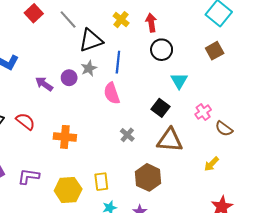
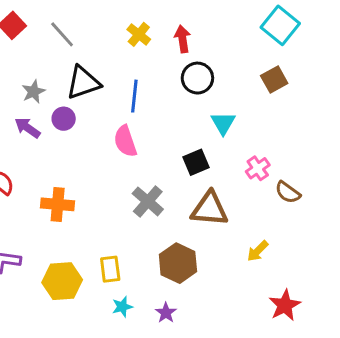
black triangle: (91, 40) -> (83, 83), moved
gray star: (89, 68) -> (33, 92), moved
black square: (161, 108) -> (196, 162), turned 30
gray cross: (127, 135) -> (148, 201), size x1.5
yellow arrow: (211, 164) -> (258, 251), moved

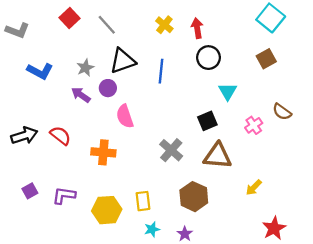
pink semicircle: (125, 141) -> (125, 116), moved
brown semicircle: (288, 192) -> (282, 112), moved

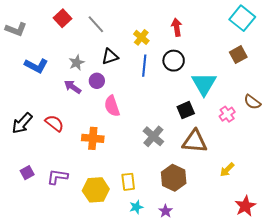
yellow cross: (164, 25) -> (141, 37), moved
black circle: (208, 58) -> (174, 61), moved
black triangle: (123, 61) -> (110, 57), size x0.7
cyan triangle: (228, 91) -> (204, 84), size x1.5
black arrow: (24, 136) -> (22, 123), turned 150

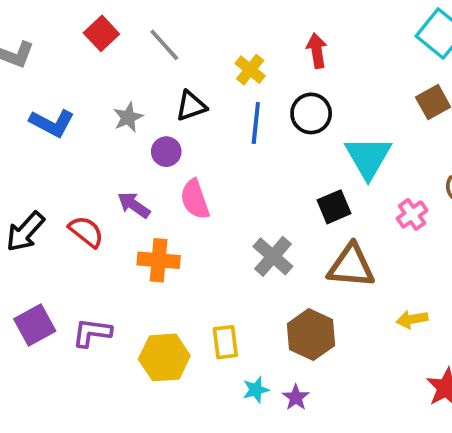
purple arrow: (73, 87) -> (134, 205), moved
yellow arrow: (227, 170) -> (412, 319), turned 35
purple square: (27, 173) -> (35, 325), size x1.5
cyan star: (136, 207) -> (256, 390), moved

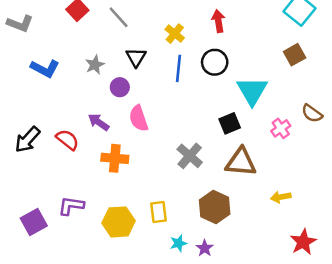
black triangle: (191, 106) -> (136, 57), turned -40
purple square: (35, 325) -> (34, 222), moved

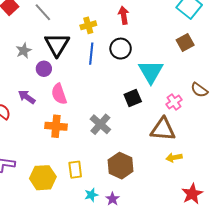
yellow cross: (175, 34) -> (88, 25), turned 35
black triangle: (136, 57) -> (57, 45), size x1.5
orange cross: (115, 158) -> (56, 126), moved
brown triangle: (241, 162) -> (163, 129), moved

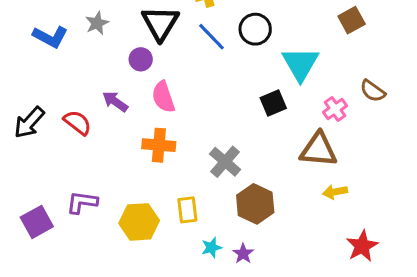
gray star: (24, 51) -> (97, 23), moved
blue line: (91, 54) -> (211, 37), turned -50
gray cross: (100, 124) -> (225, 162), moved

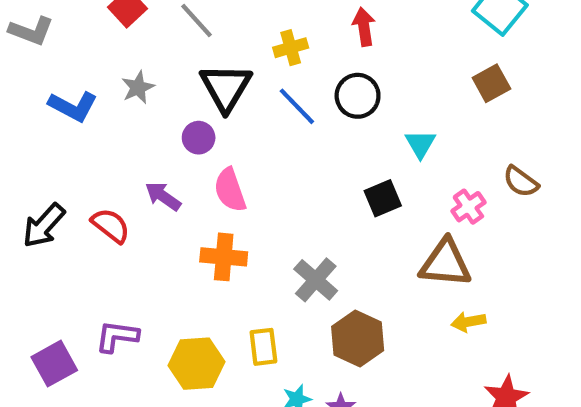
cyan triangle: (300, 64) -> (420, 144), size x0.6

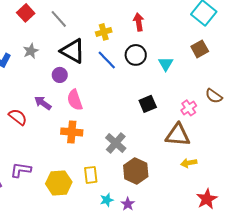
black triangle: (226, 87) -> (73, 51), turned -32
cyan triangle: (420, 144) -> (166, 64), moved

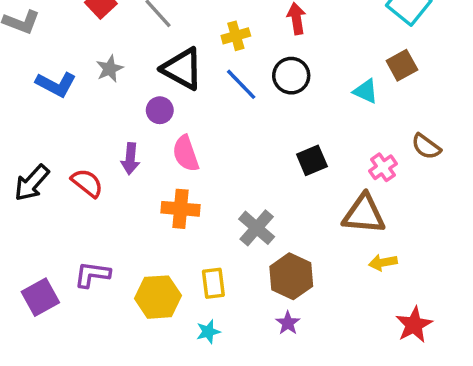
cyan triangle: (166, 64) -> (366, 91), moved, turned -35
purple arrow: (43, 103) -> (130, 159), turned -120
cyan star: (107, 200) -> (208, 332), moved
purple star: (128, 204) -> (288, 323), moved

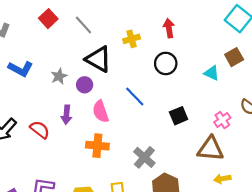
gray star: (110, 69) -> (59, 76), moved
blue line: (241, 84) -> (135, 97), moved

